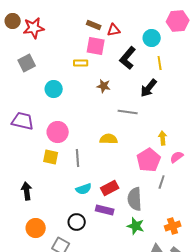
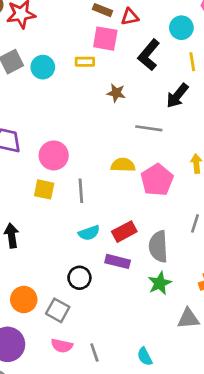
cyan circle: (54, 89) -> (43, 67), moved
pink pentagon: (149, 160) -> (157, 180), moved
green star: (136, 226) -> (160, 283), turned 30
orange circle: (36, 228) -> (24, 299), moved

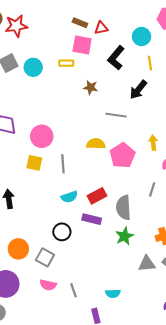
cyan semicircle: (145, 357) -> (113, 293), turned -64

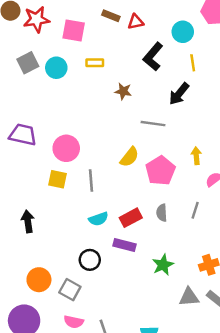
pink square: (82, 45) -> (74, 31), moved
yellow semicircle: (96, 144) -> (129, 157), turned 126
gray semicircle: (123, 207) -> (162, 213), moved, size x0.6

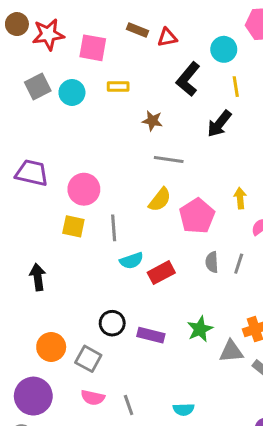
gray line: (153, 124) -> (169, 159), moved
gray semicircle: (162, 213) -> (212, 262), moved
cyan semicircle: (98, 219) -> (132, 261), moved
purple rectangle: (124, 245) -> (151, 335), moved
gray triangle: (189, 297) -> (231, 351), moved

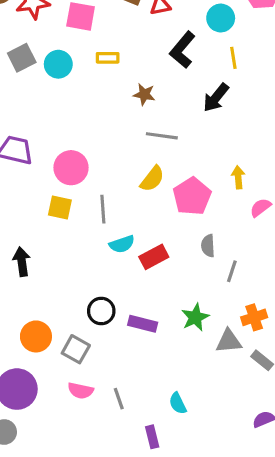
gray line: (239, 264) -> (232, 271), moved
cyan semicircle: (184, 409) -> (178, 403), turned 66

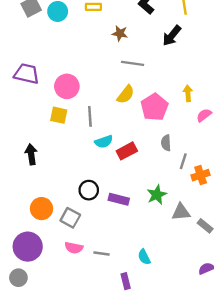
orange cross: (254, 317) -> (201, 175), moved
gray line: (119, 399) -> (101, 253), turned -63

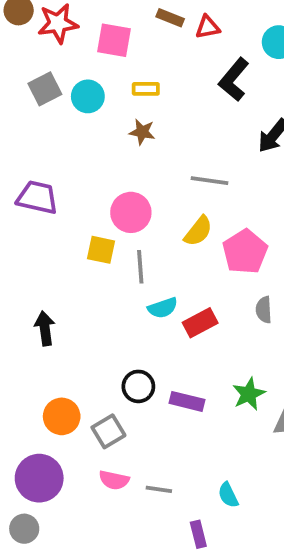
brown star: (120, 33) -> (142, 132), moved
pink circle: (67, 86) -> (131, 212), moved
yellow square: (59, 115) -> (101, 250), moved
gray square: (70, 218) -> (108, 431), turned 30

